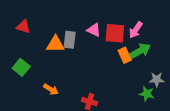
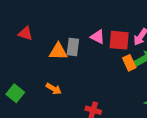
green square: (21, 67) -> (15, 93), moved
orange arrow: (51, 89) -> (54, 89), moved

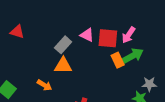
gray rectangle: (73, 47) -> (63, 45), turned 35
orange triangle: (58, 52) -> (63, 66), moved

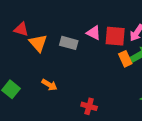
gray rectangle: (63, 45) -> (69, 43), turned 63
orange triangle: (63, 66) -> (38, 43), moved, turned 48

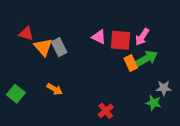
gray rectangle: (69, 43) -> (59, 47), moved, turned 48
red cross: (89, 106) -> (106, 111), moved, turned 35

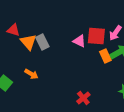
pink triangle: (99, 37) -> (79, 41), moved
orange arrow: (55, 89) -> (31, 74), moved

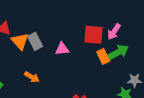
pink triangle: (79, 41) -> (62, 49), moved, turned -32
orange arrow: (31, 74) -> (32, 77), moved

